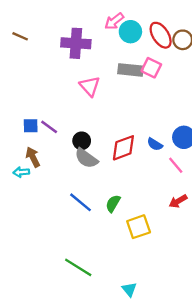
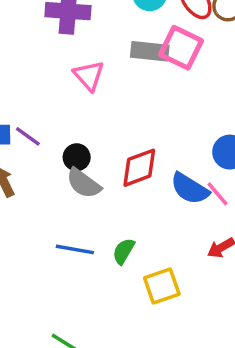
pink square: (151, 68) -> (181, 48), size x1.4
blue semicircle: (155, 144) -> (190, 189), moved, size x1.6
blue line: (80, 202) -> (75, 249), turned -30

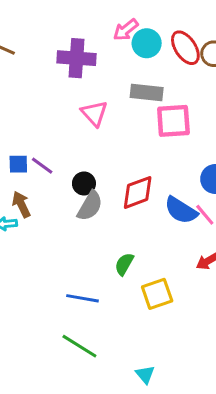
pink square: (181, 48) -> (173, 121), moved, turned -30
gray semicircle: (84, 183) -> (90, 206), turned -96
blue line: (75, 249) -> (82, 298), moved

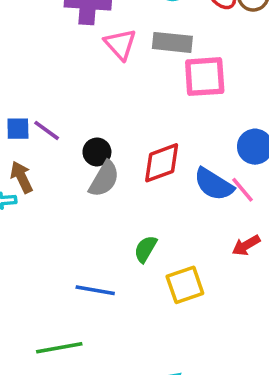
pink triangle: (94, 113) -> (120, 44), moved
green line: (79, 346) -> (59, 348), moved, turned -42

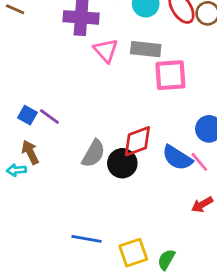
blue square: (18, 129) -> (27, 115), turned 30
black circle: (97, 152) -> (122, 163), moved, size x1.4
green semicircle: (145, 249) -> (166, 259), moved
yellow square: (185, 285) -> (133, 253), moved

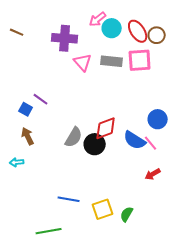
pink square: (170, 75) -> (140, 60), moved
purple line: (49, 116) -> (41, 99), moved
cyan arrow: (16, 170) -> (17, 162), moved

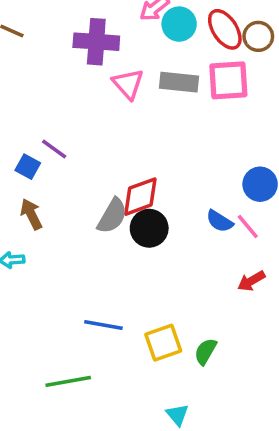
red diamond: (106, 128) -> (140, 197), moved
blue semicircle: (135, 140) -> (220, 221), size x0.7

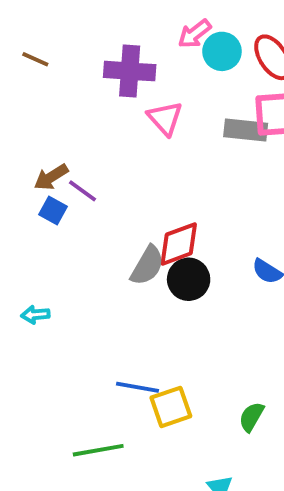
gray rectangle: (179, 82) -> (246, 130), moved
brown arrow: (31, 214) -> (51, 177), moved, turned -96
yellow square: (163, 343) -> (171, 407), moved

